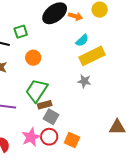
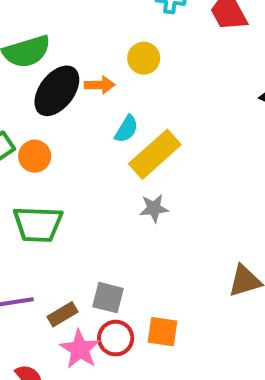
orange circle: (33, 58) -> (35, 156), moved
green trapezoid: (37, 90) -> (38, 224), moved, turned -105
brown rectangle: (45, 105) -> (63, 314), moved

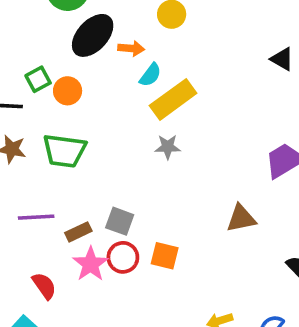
orange arrow: (100, 85) -> (131, 48), moved

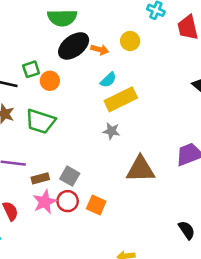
orange arrow: (131, 48) -> (100, 50), moved
brown triangle: (241, 218) -> (140, 169), moved, size x1.4

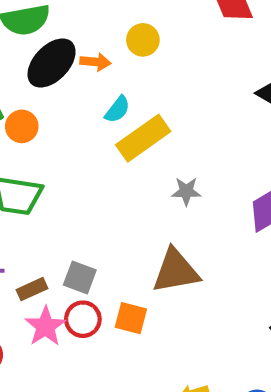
gray star: (111, 131) -> (186, 191), moved
brown triangle: (140, 169) -> (176, 271), moved

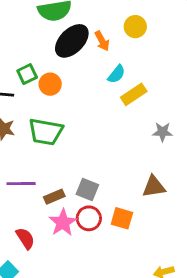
orange arrow: (95, 62) -> (102, 41), turned 54
yellow rectangle: (143, 138) -> (134, 94), size x0.7
brown triangle: (176, 271) -> (154, 187), size x0.7

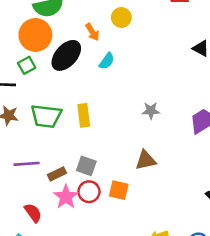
black ellipse: (72, 41) -> (66, 55), moved
orange circle: (50, 84) -> (35, 35), moved, size x1.6
yellow rectangle: (134, 94) -> (84, 115), moved, turned -60

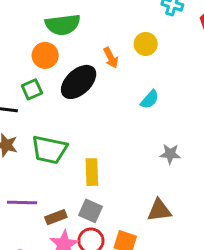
orange circle: (35, 35) -> (45, 55), size x0.7
cyan semicircle: (107, 61) -> (150, 99), moved
yellow rectangle: (84, 115) -> (92, 172), moved

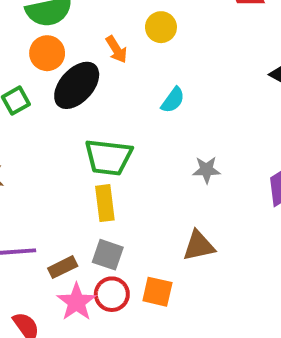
orange circle: (45, 55) -> (47, 53), moved
green trapezoid: (49, 150) -> (108, 157), moved

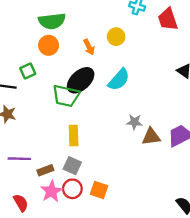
black ellipse: (77, 85) -> (81, 80), moved
cyan semicircle: (173, 100) -> (119, 80), size x1.5
green trapezoid: (108, 157) -> (66, 96), moved
brown triangle: (199, 246) -> (151, 137), moved

